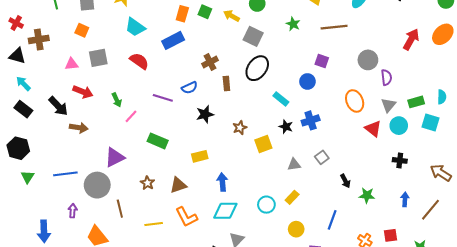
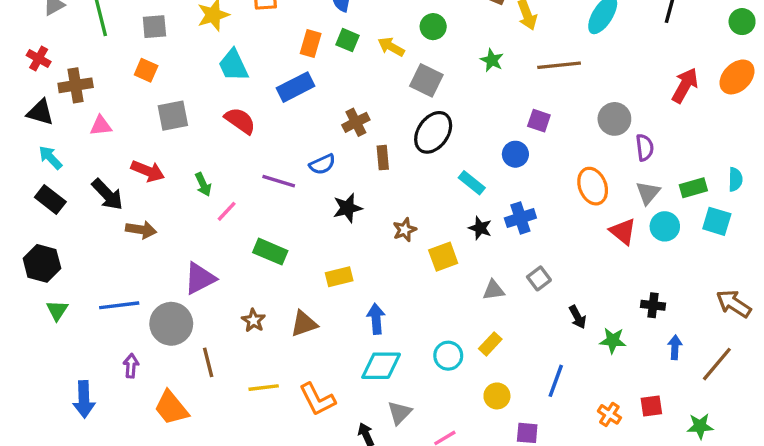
cyan trapezoid: (135, 27) -> (233, 65), turned 30
pink triangle: (72, 64) -> (101, 126), moved
black cross: (400, 160) -> (653, 305), moved
orange L-shape: (186, 217) -> (317, 399), moved

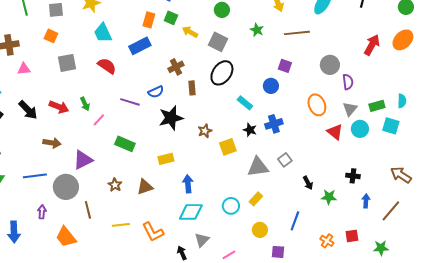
yellow arrow: (391, 47) -> (190, 32), moved
red arrow: (148, 171) -> (59, 107), moved
black star: (348, 208) -> (171, 118), size x1.4
brown arrow: (141, 230) -> (52, 143), moved
gray triangle: (494, 290) -> (258, 167), size x1.6

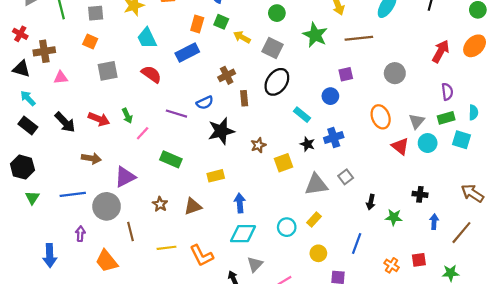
green star: (257, 30) -> (315, 35), size x1.6
purple square: (285, 66) -> (346, 74), turned -32
purple semicircle: (348, 82) -> (447, 92), moved
black arrow: (308, 183) -> (371, 202), turned 40

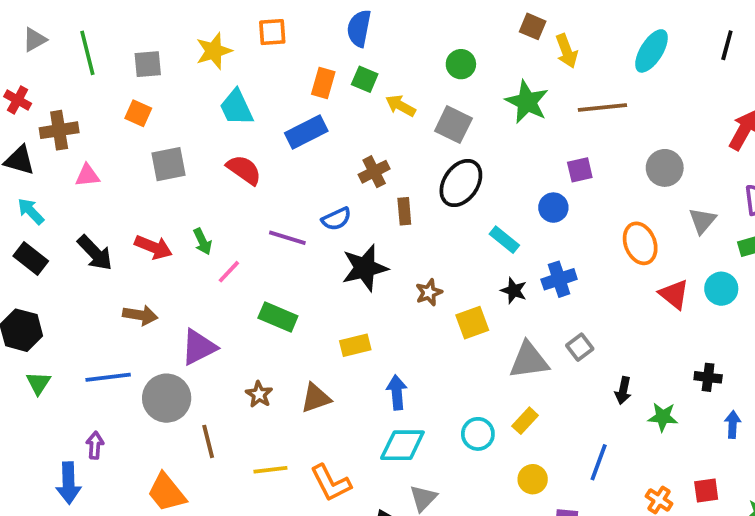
gray triangle: (417, 121) -> (702, 221), moved
purple arrow: (80, 234) -> (95, 445), moved

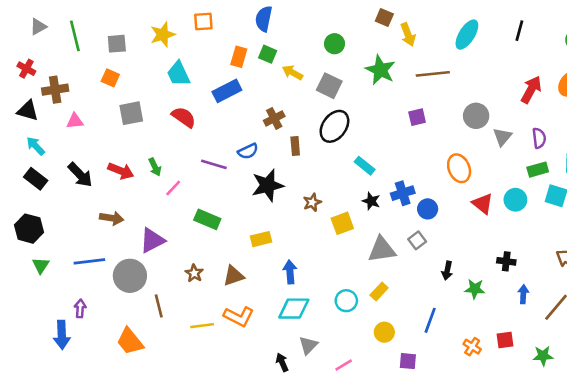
blue circle: (553, 208) -> (428, 209), moved
gray triangle: (702, 221) -> (502, 137), moved
orange L-shape: (331, 483) -> (239, 316), moved, turned -36

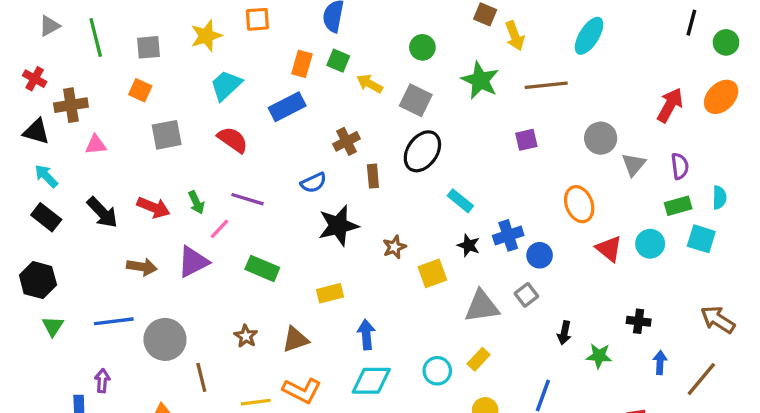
black line: (519, 31) -> (691, 23), moved
cyan trapezoid: (178, 74) -> (226, 85), turned 72
purple line: (214, 164) -> (247, 199), moved
purple triangle: (152, 240) -> (193, 262), moved

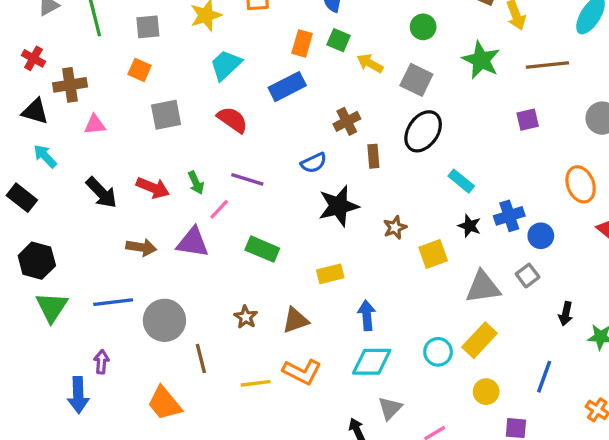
black rectangle: (46, 217) -> (22, 198), moved
purple triangle: (193, 262) -> (193, 242), turned 36
green triangle: (53, 326) -> (52, 307), size x1.5
yellow rectangle: (479, 359) -> (479, 340), size x1.5

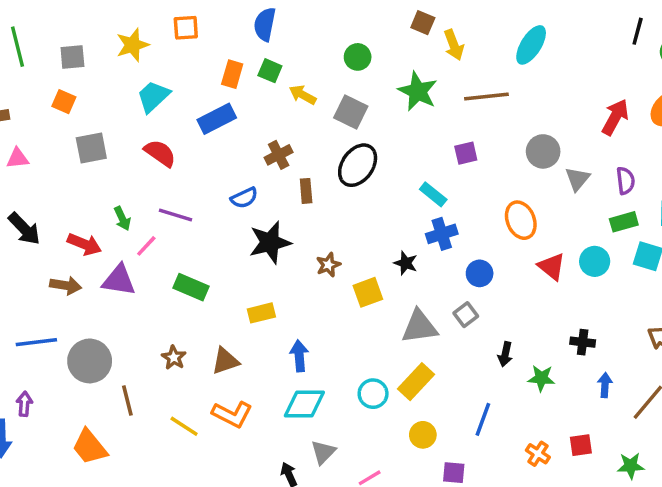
cyan rectangle: (461, 181) -> (433, 194), moved
red arrow: (153, 188) -> (84, 244), moved
blue cross: (509, 216) -> (442, 234), moved
yellow line: (256, 383) -> (184, 426), turned 40

